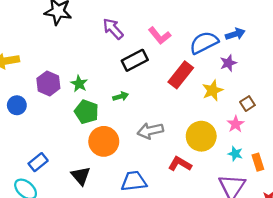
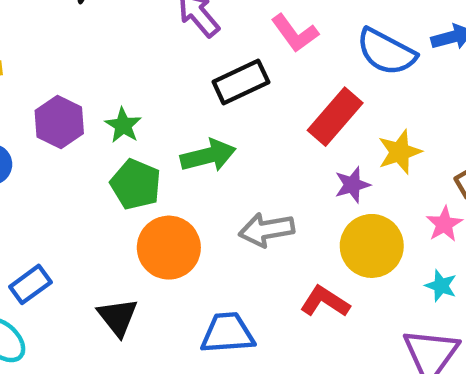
blue semicircle: (204, 43) -> (386, 52), turned -128
purple star: (228, 63) -> (352, 185), moved
green arrow: (121, 96) -> (208, 156), size x1.6

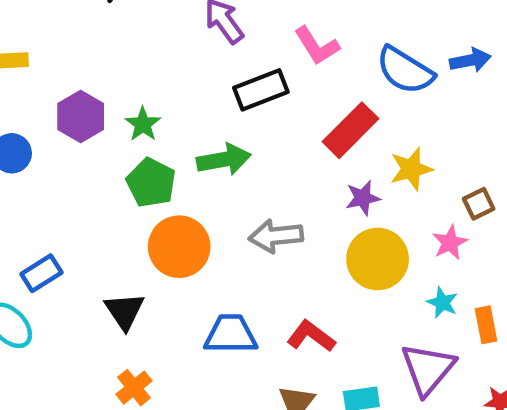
red L-shape: (325, 302) -> (311, 336), moved

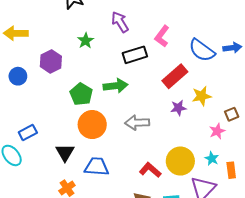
pink L-shape: (317, 46) -> (162, 36), turned 65
green star: (143, 124) -> (86, 41), moved
yellow circle: (378, 259) -> (180, 161), moved
blue trapezoid: (231, 334) -> (97, 167), moved

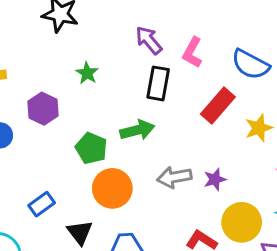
purple arrow: (120, 22) -> (149, 40), moved
black rectangle: (135, 55) -> (158, 83), turned -55
purple star: (178, 108) -> (215, 179), moved
blue rectangle: (28, 132) -> (42, 204), moved

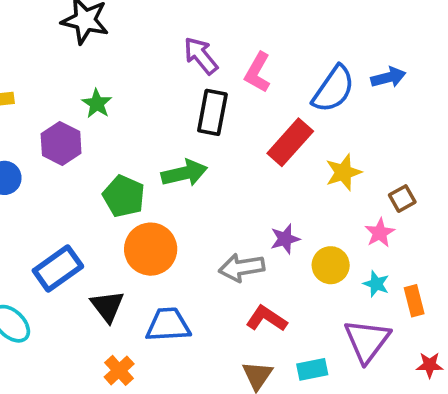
blue semicircle: (250, 64) -> (333, 89), turned -84
green star: (87, 73) -> (97, 104), moved
gray arrow: (174, 177) -> (242, 268), moved
blue rectangle: (42, 204) -> (58, 269), size x1.4
yellow circle: (242, 222) -> (331, 265), moved, size x0.7

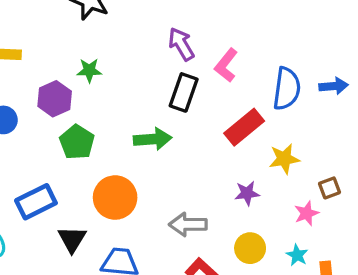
blue semicircle: (333, 89) -> (287, 89), turned -36
green star: (97, 104) -> (89, 70), turned 30
green pentagon: (124, 196) -> (77, 142), moved
purple star: (285, 239) -> (247, 193), moved
yellow circle: (331, 265) -> (250, 248), moved

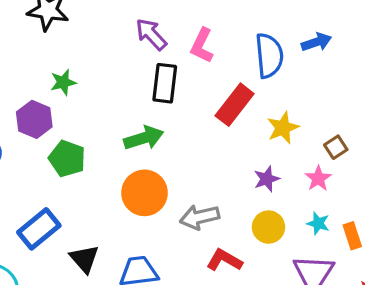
purple star: (247, 193) -> (267, 179), moved
orange circle: (115, 198) -> (144, 193), moved

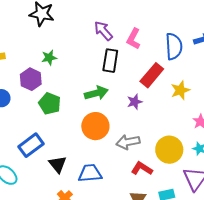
purple star: (267, 179) -> (135, 102), moved
yellow circle: (268, 227) -> (169, 150), size x1.4

